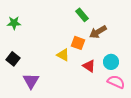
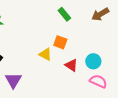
brown arrow: (98, 32) -> (100, 14), moved

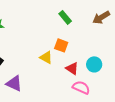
purple triangle: (13, 80) -> (14, 83), turned -36
pink semicircle: (98, 81) -> (81, 87), moved

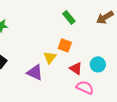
yellow triangle: (46, 57) -> (50, 57), turned 40
purple triangle: (14, 83) -> (35, 72), moved

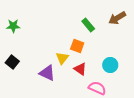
green rectangle: (69, 17) -> (88, 25), moved
red triangle: (76, 68) -> (80, 69), moved

